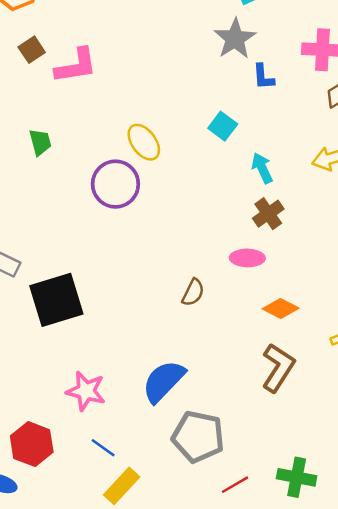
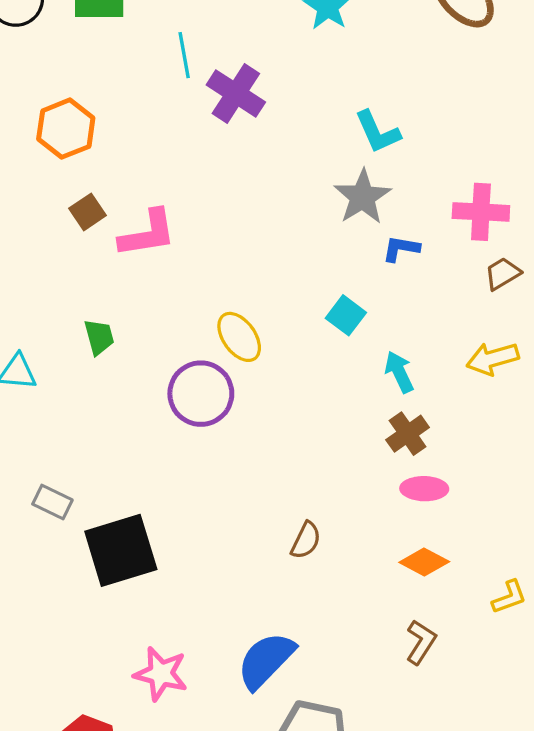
blue L-shape: (263, 77) -> (401, 249), turned 104
pink ellipse: (247, 258) -> (424, 489), moved
brown L-shape: (278, 368) -> (421, 642), size x0.7

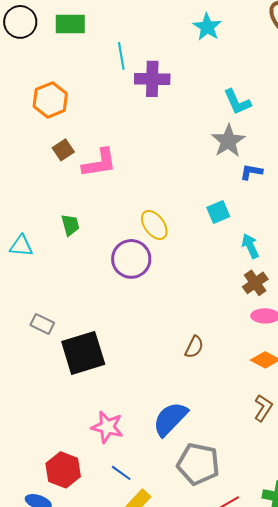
purple cross: (236, 94) -> (152, 79), turned -32
cyan square: (346, 315) -> (218, 212), turned 30

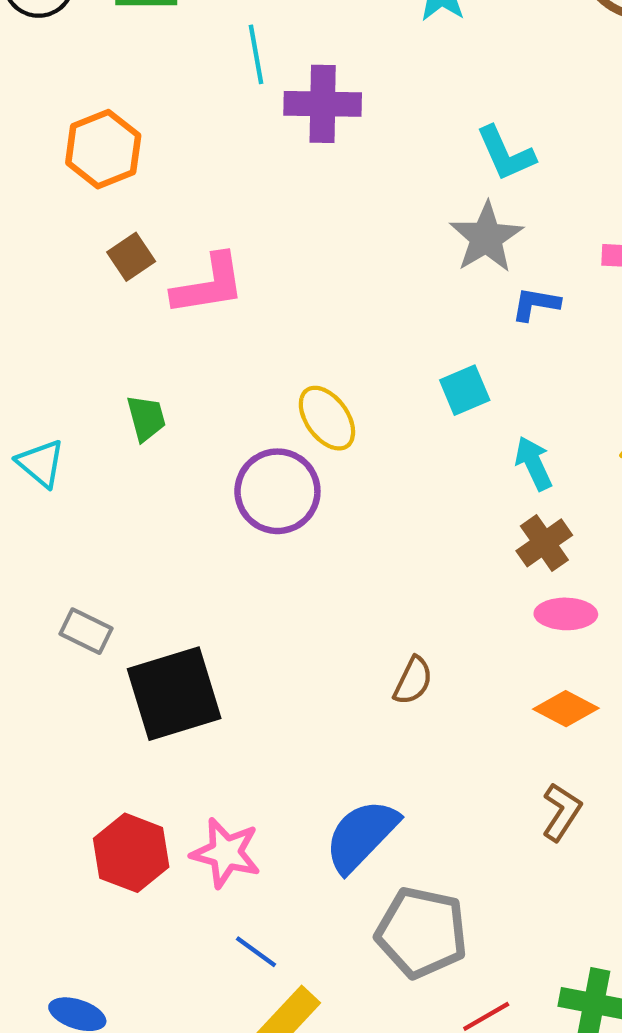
cyan triangle: (21, 246) -> (41, 463), turned 35
red hexagon: (63, 470) -> (131, 853), moved

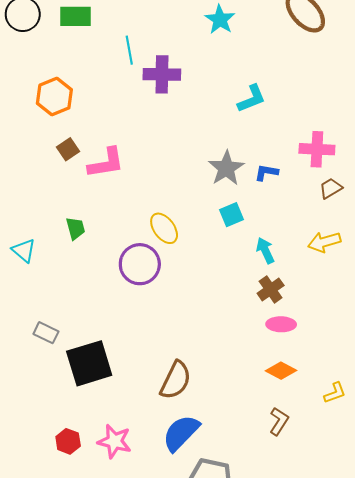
cyan L-shape: (506, 153) -> (252, 99), turned -88
gray star: (486, 237) -> (226, 168), moved
brown semicircle: (413, 681) -> (176, 380), moved, size x1.6
red hexagon: (131, 853) -> (68, 441), size x0.7

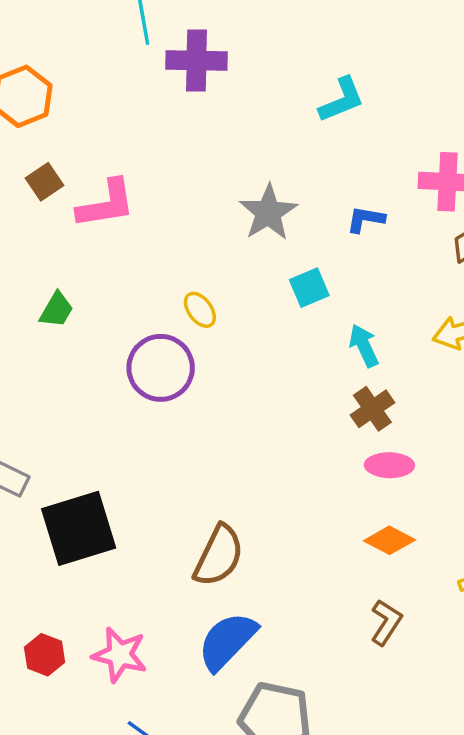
gray star: (226, 168) -> (268, 212), moved
green trapezoid: (75, 228) -> (56, 310), turned 45
yellow ellipse: (164, 228) -> (200, 310), size x0.7

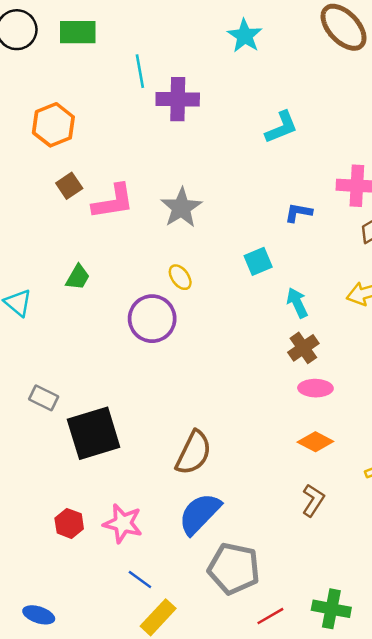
gray star: (268, 212) -> (181, 208), moved

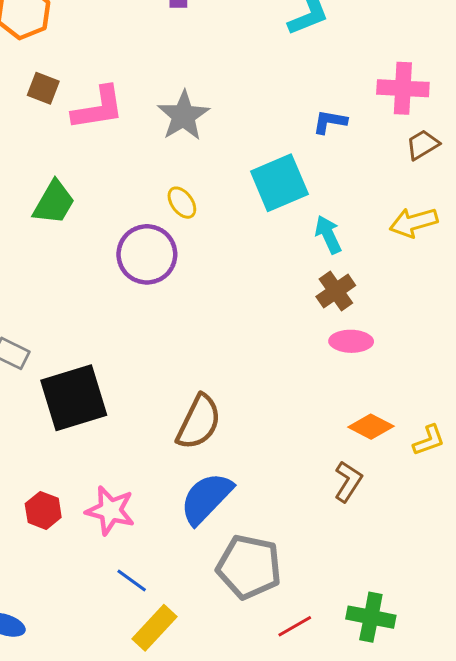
brown square: (69, 186) -> (43, 88), turned -35
cyan square: (258, 261) -> (279, 183), size x1.6
green trapezoid: (78, 277) -> (54, 203), size x1.4
orange diamond: (315, 442) -> (371, 427), moved

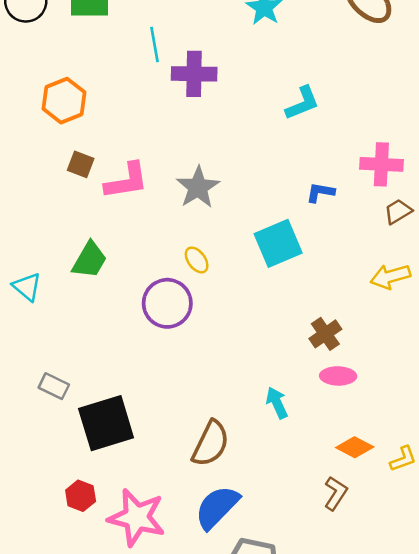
cyan arrow: (328, 235) -> (277, 403), moved
red hexagon: (43, 510) -> (81, 496), moved
pink star: (110, 510) -> (137, 517), size x1.4

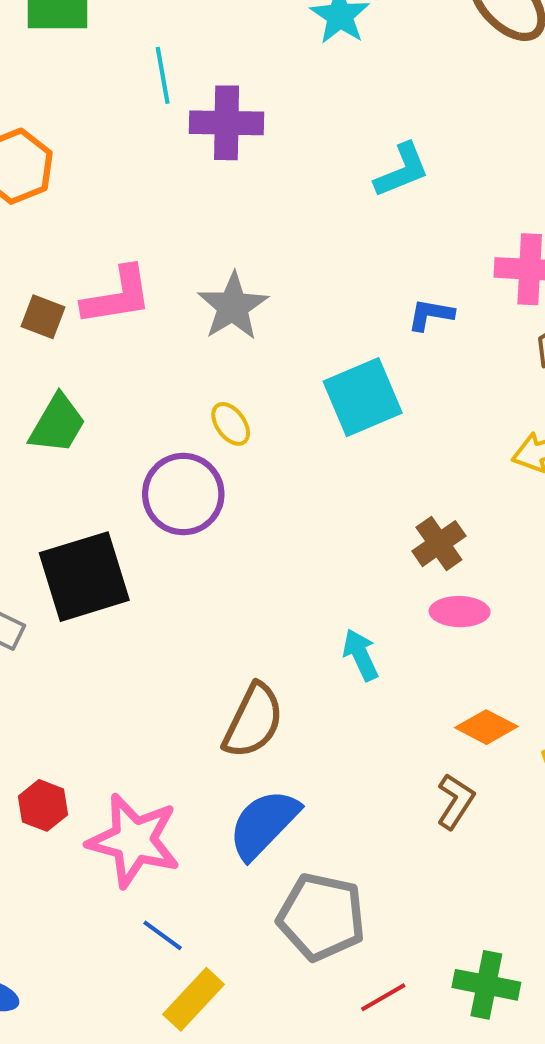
brown square: (81, 164) -> (43, 317), moved
black square: (106, 423) -> (84, 577), moved

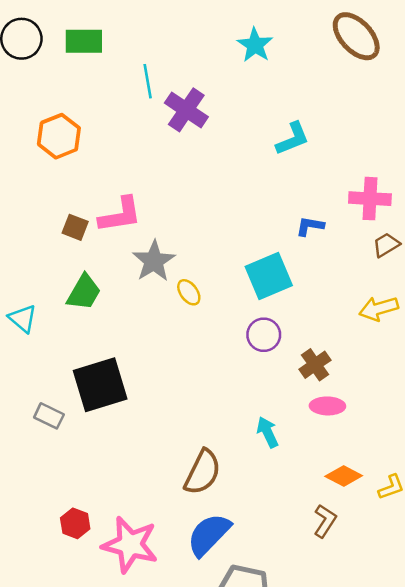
purple cross: (227, 123) -> (186, 110), turned 33
gray star: (233, 306) -> (154, 261), moved
purple circle: (183, 494) -> (264, 335), moved, size x0.7

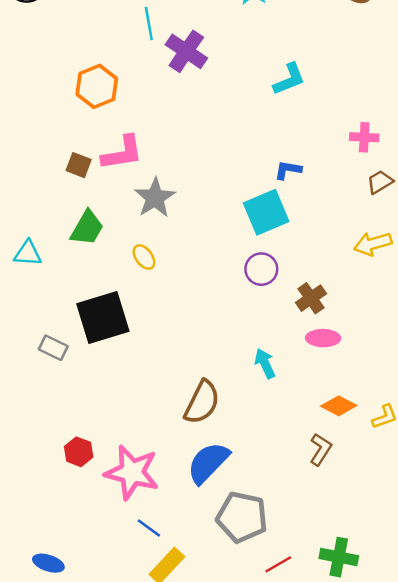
orange hexagon: (59, 136) -> (97, 86), moved
pink cross: (370, 199) -> (364, 137), size x0.7
blue L-shape: (310, 226) -> (288, 170), moved
yellow ellipse: (189, 292) -> (144, 257), moved
cyan triangle: (23, 319) -> (28, 253), turned -36

